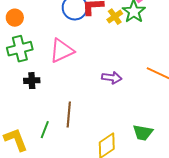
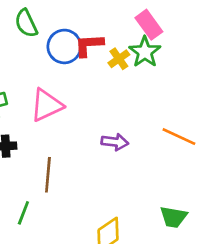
brown line: (69, 115) -> (48, 175), moved
green trapezoid: (143, 133) -> (173, 217), moved

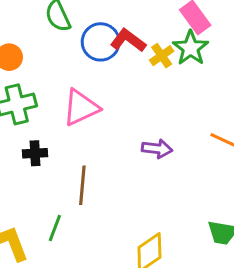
red L-shape: (89, 45) -> (128, 40), turned 40

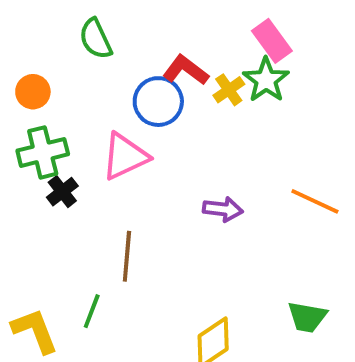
blue circle: (101, 42) -> (158, 102), moved
black cross: (35, 153) -> (62, 192), moved, turned -35

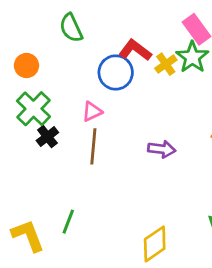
green cross: (43, 152) -> (33, 109), turned -32
pink triangle: (125, 156) -> (92, 111), size x0.6
brown line: (127, 256) -> (93, 146), moved

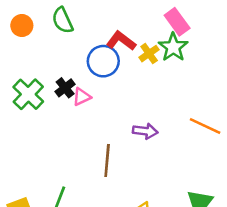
orange circle: (26, 66) -> (22, 26), moved
black cross: (47, 137) -> (65, 88), moved
brown line: (93, 146) -> (107, 160), moved

